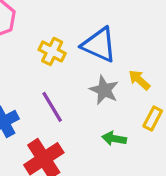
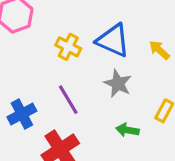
yellow arrow: (139, 80) -> (159, 50), moved

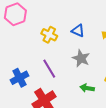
blue triangle: (113, 40) -> (78, 31), size x0.6

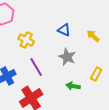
yellow cross: (49, 35) -> (26, 40), moved

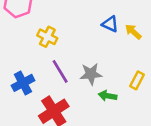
blue triangle: (64, 30) -> (110, 24), moved
gray star: (67, 57) -> (91, 74), moved, turned -30

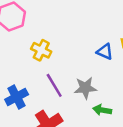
blue triangle: (110, 24) -> (105, 52), moved

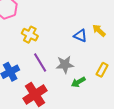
green arrow: (102, 110) -> (78, 82), turned -40

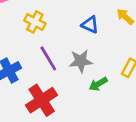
blue triangle: (80, 36) -> (90, 25), moved

